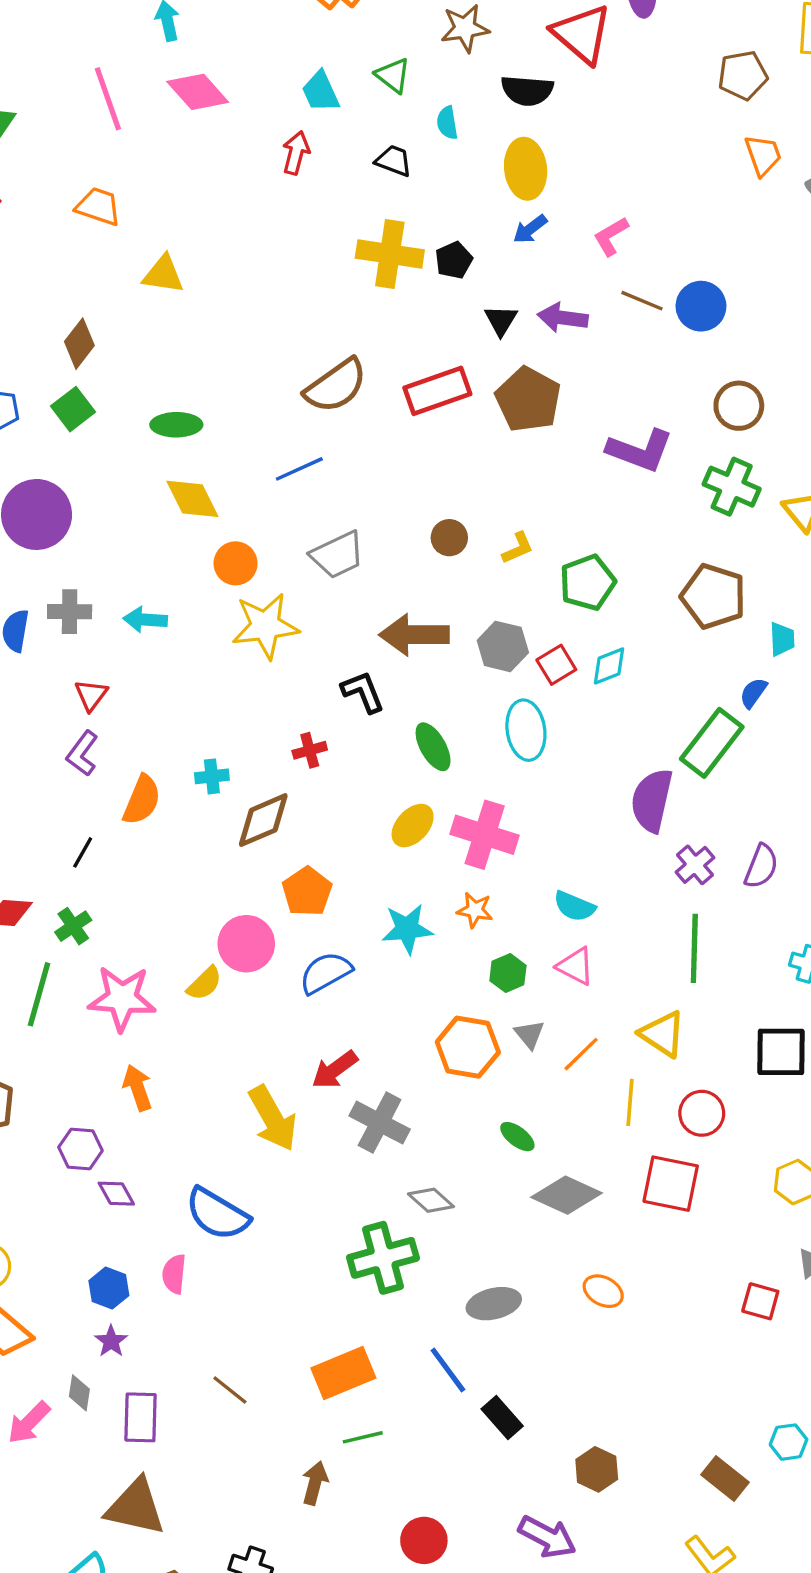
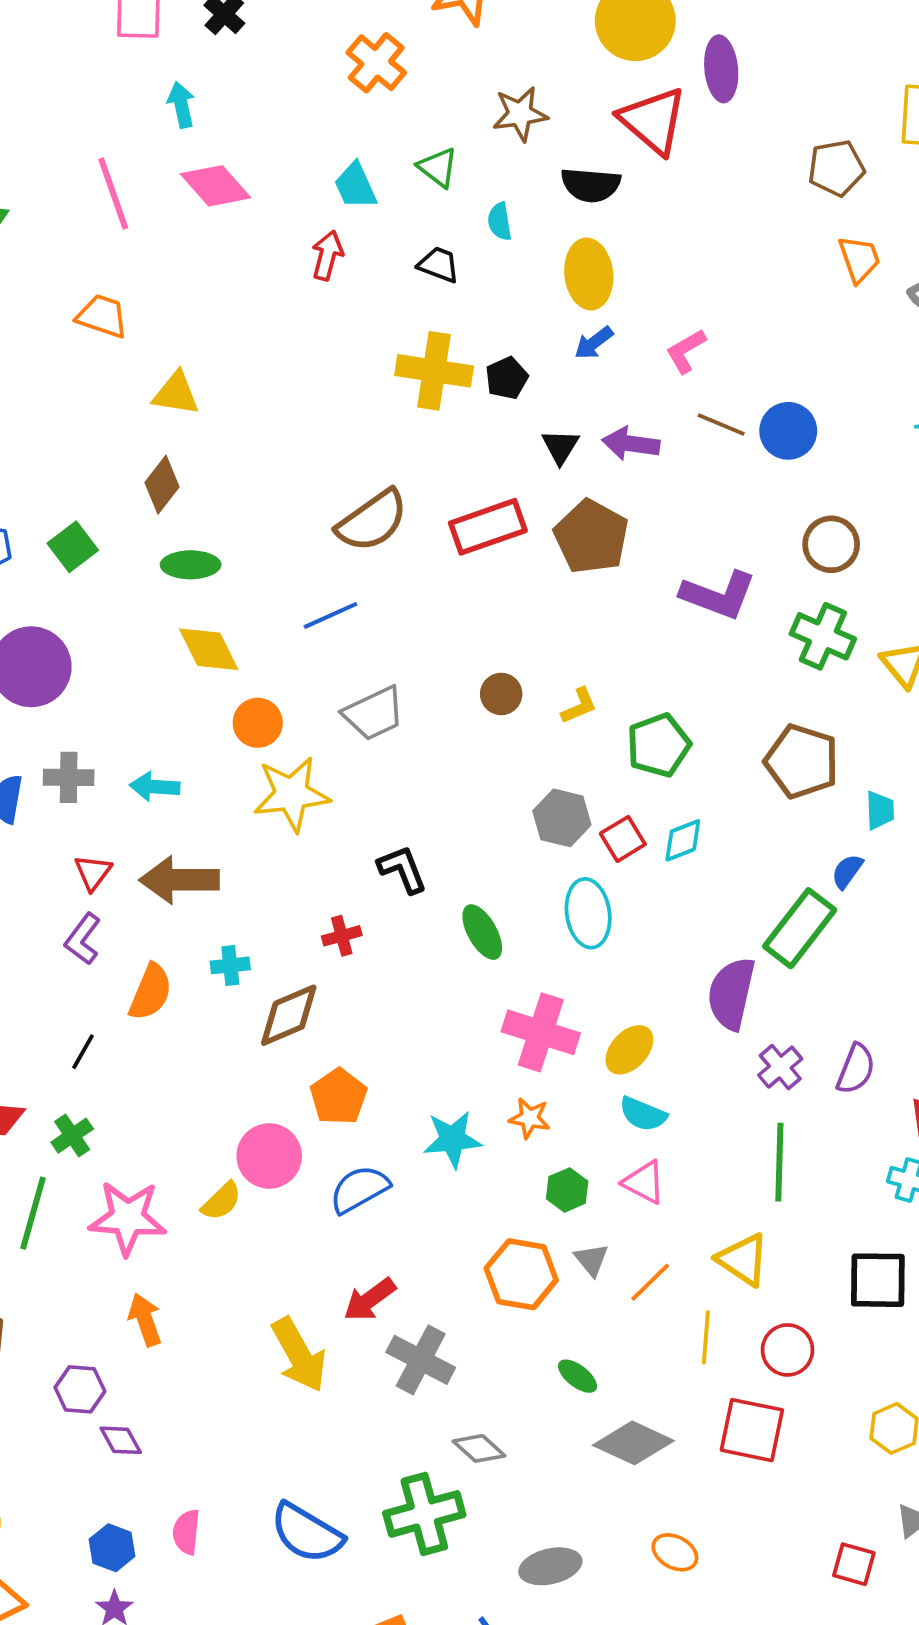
brown diamond: (79, 344) -> (162, 485), moved
brown arrow: (414, 635) -> (179, 880), moved
yellow ellipse: (413, 826) -> (629, 1050), moved
blue semicircle: (217, 1214) -> (307, 1533), moved

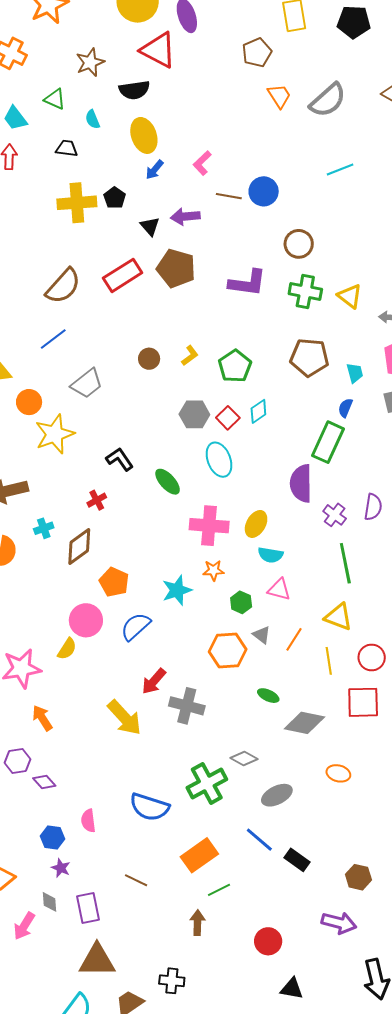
gray diamond: (479, 1448) -> (244, 759), moved

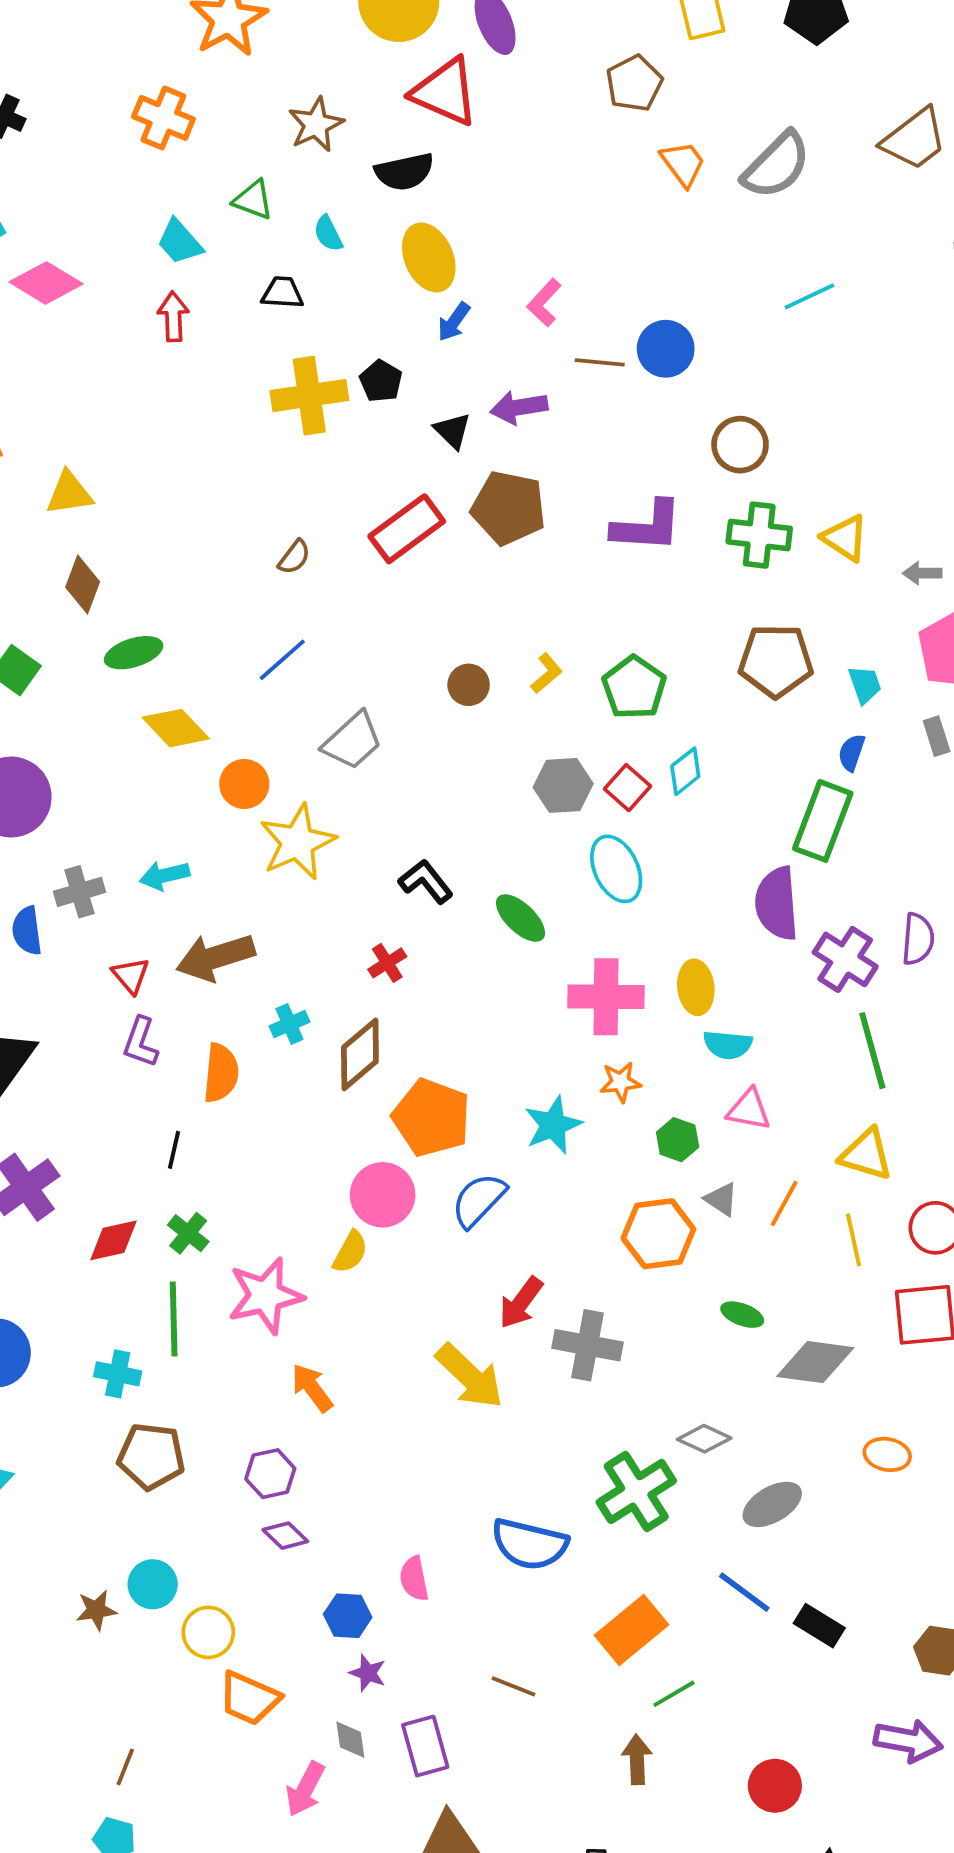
brown semicircle: (63, 286) -> (294, 557), size x0.5
purple cross: (335, 515) -> (845, 959), size x1.4
yellow ellipse: (256, 524) -> (696, 987), turned -32
orange pentagon: (114, 582) -> (431, 1118), size x1.4
purple diamond: (44, 782) -> (285, 1536), moved

